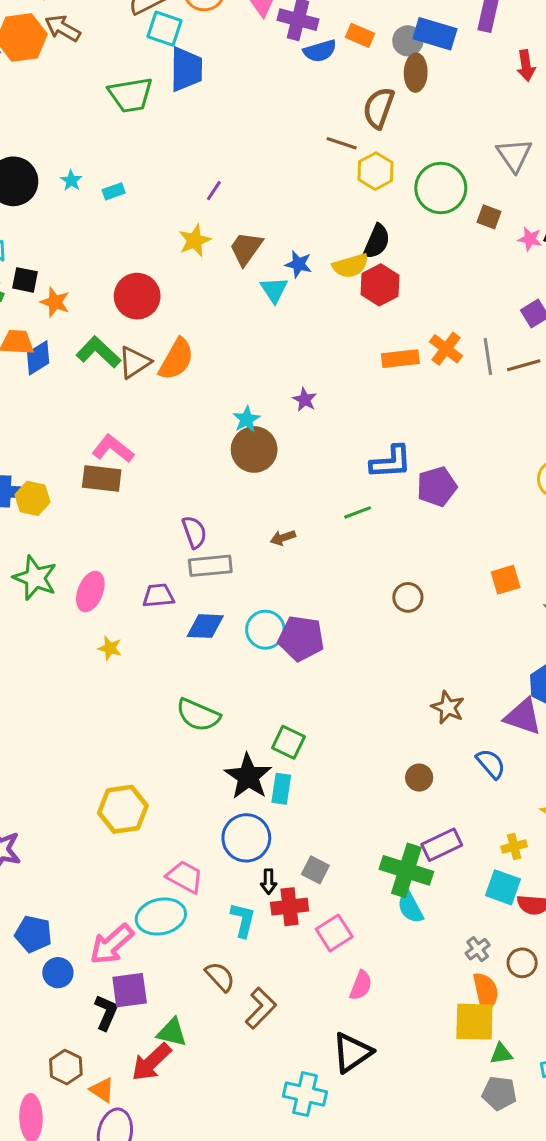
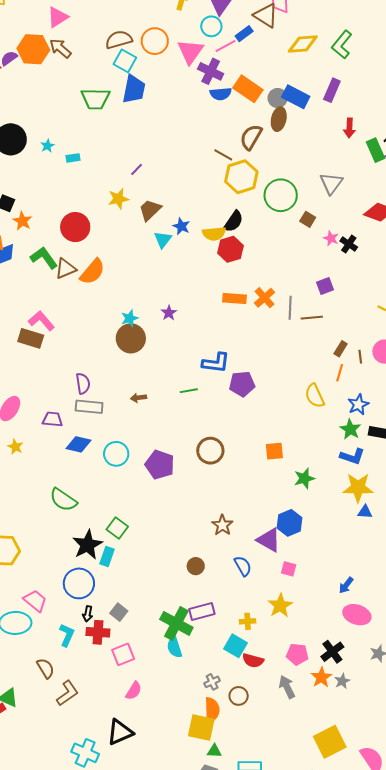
orange rectangle: (360, 35) -> (248, 89), size x1.6
yellow hexagon: (376, 171) -> (241, 177), size x1.4
brown circle: (408, 597) -> (210, 451), size x1.4
purple pentagon: (301, 638) -> (160, 465), moved

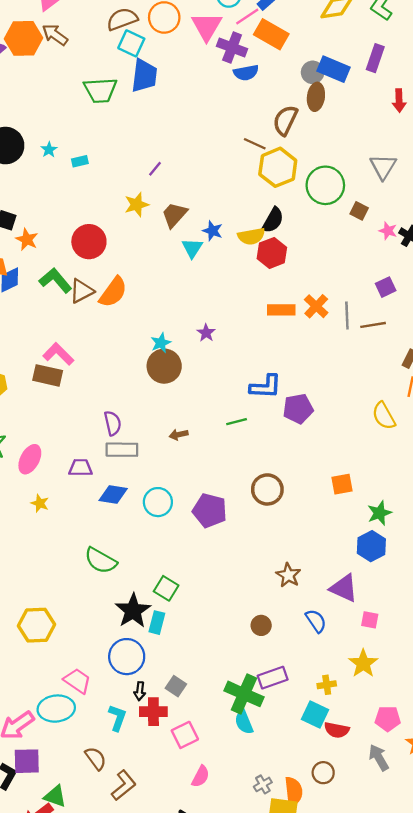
orange rectangle: (248, 89) -> (271, 34), moved
blue hexagon: (290, 523) -> (371, 546), moved
gray cross: (212, 682) -> (263, 784), moved

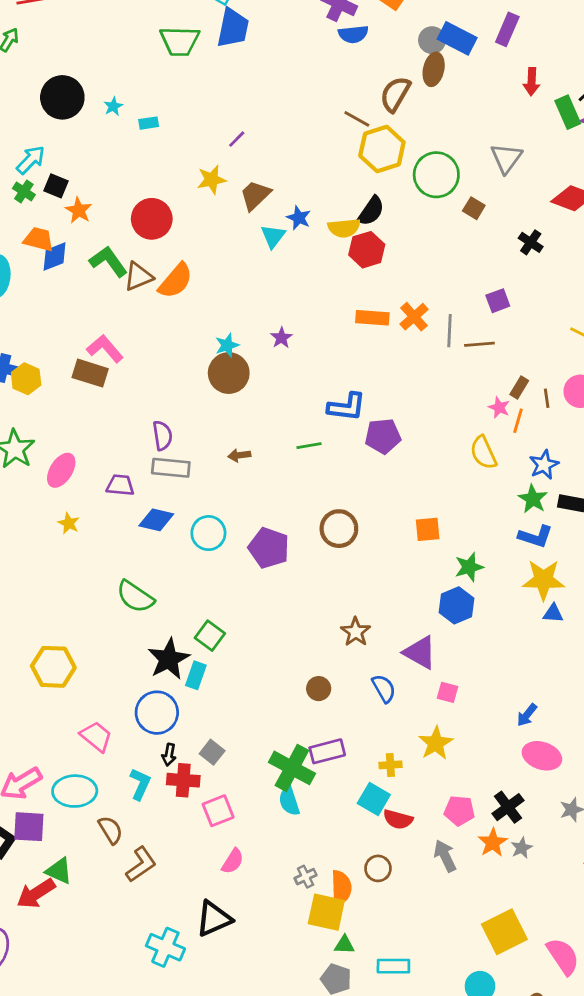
pink star: (388, 231) -> (499, 407), moved
cyan ellipse: (56, 709) -> (75, 791), moved

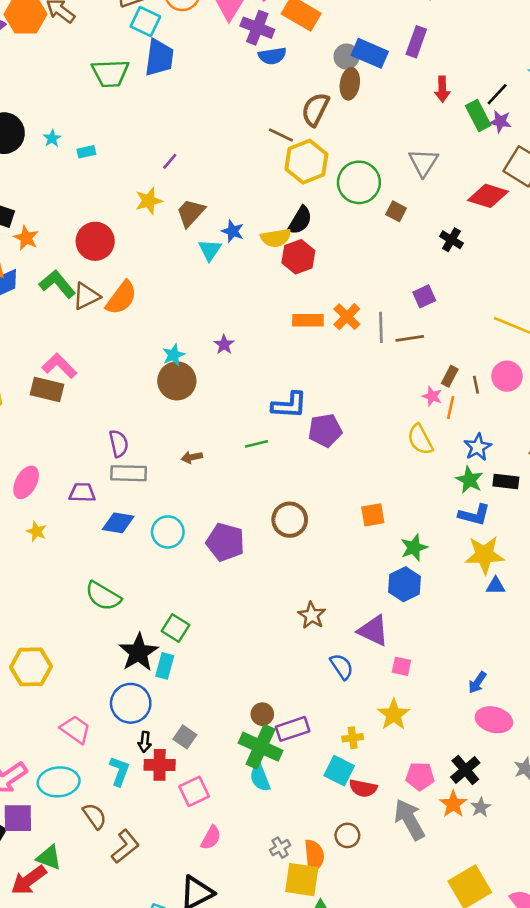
brown circle: (319, 689) -> (262, 714), moved
gray arrow: (445, 856) -> (409, 820), size x1.4

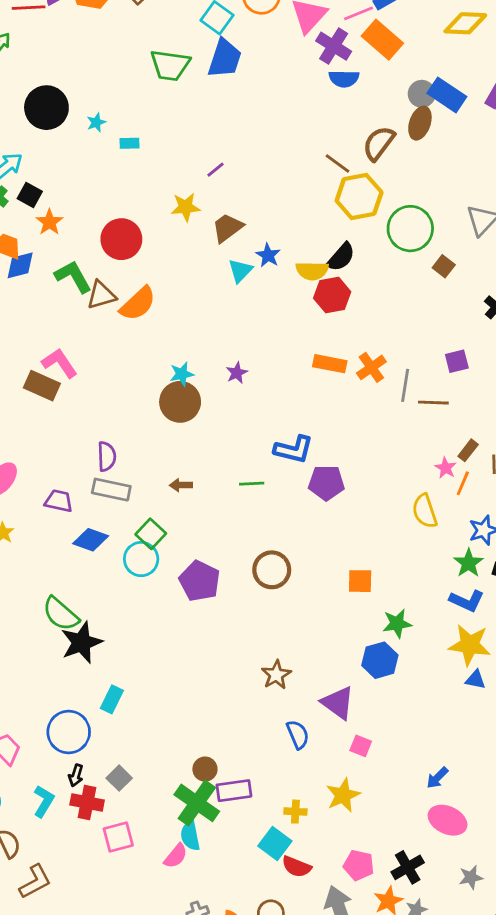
green square: (176, 628) -> (151, 534), moved
black star: (138, 652) -> (81, 643), moved
pink semicircle: (211, 838) -> (176, 856), moved

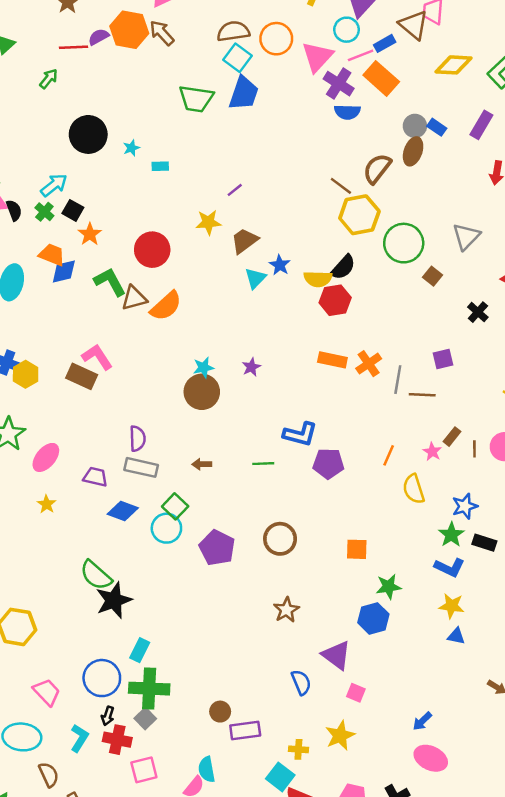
blue rectangle: (447, 95) -> (437, 127), size x0.6
orange line: (463, 483) -> (389, 455), moved
yellow star: (470, 645) -> (452, 606), size x0.7
brown star: (276, 675) -> (286, 610), moved
green cross: (197, 803) -> (149, 689), moved, turned -33

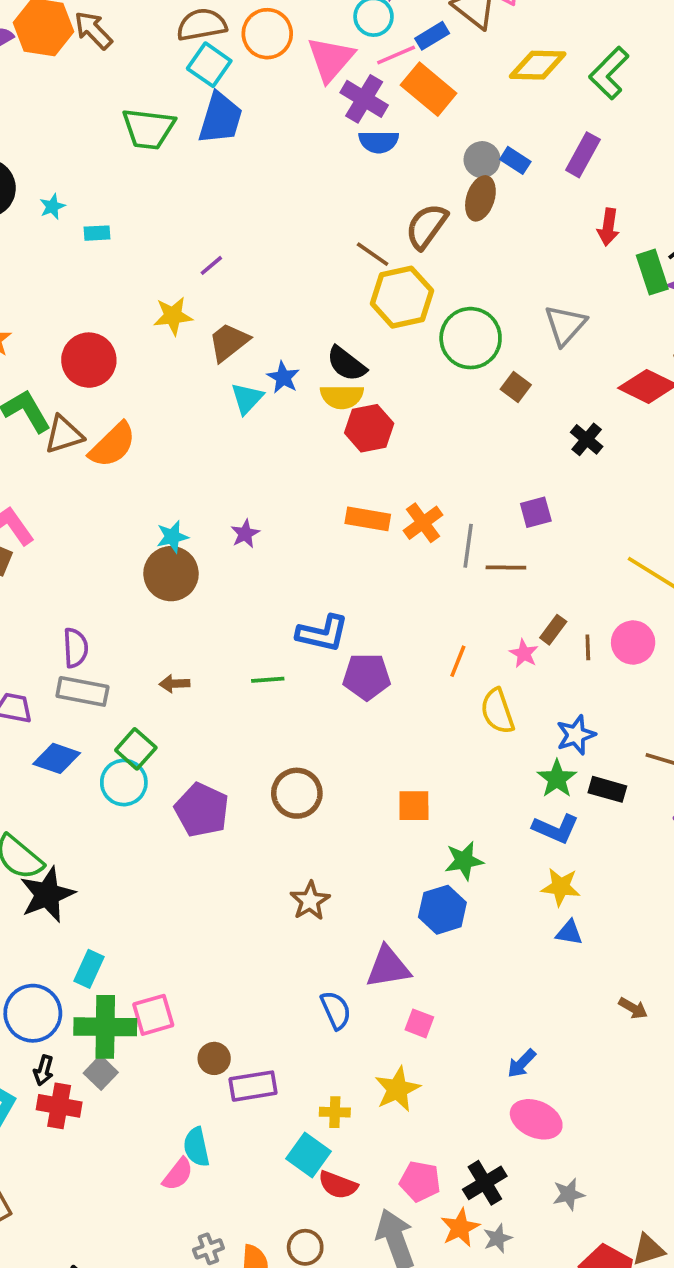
black semicircle: (343, 267) -> (346, 364), moved, turned 88
purple triangle: (336, 655) -> (388, 967), turned -44
pink square: (144, 770) -> (153, 1015), moved

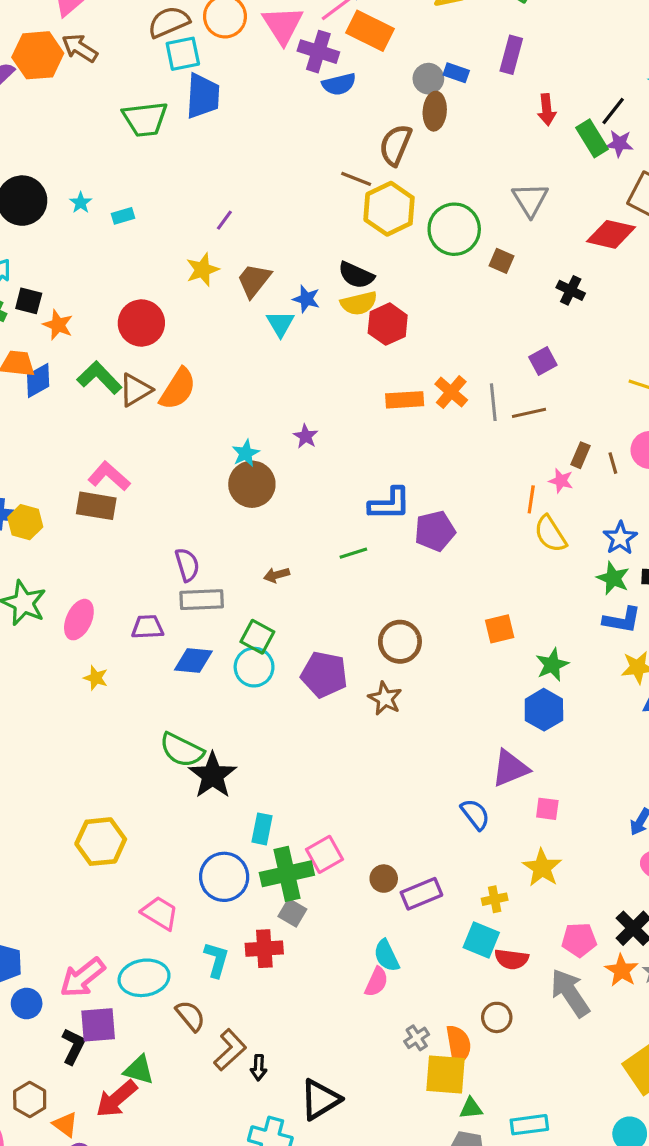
cyan square: (209, 65) -> (183, 54), turned -33
orange line: (458, 661) -> (531, 499), moved
brown star: (310, 901) -> (385, 698), moved
black arrow: (44, 1070) -> (259, 1068), moved

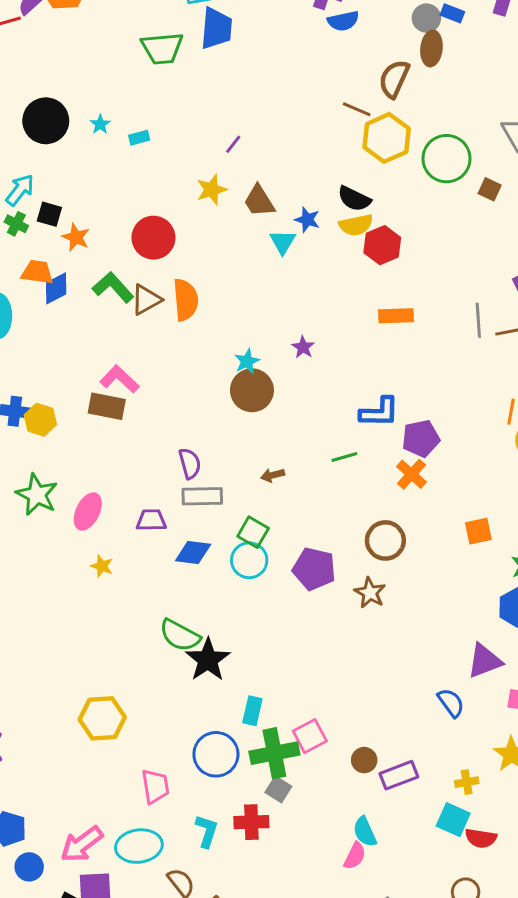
brown trapezoid: (254, 280) -> (259, 201), turned -72
orange semicircle: (178, 389) -> (186, 300), turned -39
orange cross: (451, 392) -> (411, 474), moved
pink trapezoid: (160, 913) -> (155, 786), turned 48

